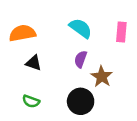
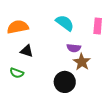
purple semicircle: (81, 59) -> (74, 48), moved, turned -104
green semicircle: (31, 101) -> (17, 73), moved

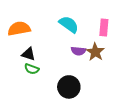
brown star: (82, 62) -> (95, 52), moved
green semicircle: (17, 73) -> (32, 69), moved

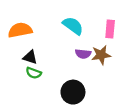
brown star: (95, 52) -> (101, 55), turned 30

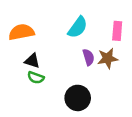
cyan semicircle: (73, 26) -> (78, 27), turned 90
purple semicircle: (83, 54) -> (88, 57), turned -112

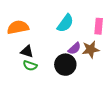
purple semicircle: (88, 57) -> (74, 48), turned 64
black circle: (78, 98) -> (65, 65), moved

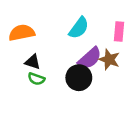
purple semicircle: (74, 48) -> (90, 58), size x1.5
brown star: (91, 49) -> (109, 59), turned 30

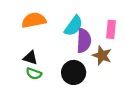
orange semicircle: (22, 33) -> (34, 20), moved
purple semicircle: (90, 58) -> (84, 41), moved, turned -45

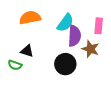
green semicircle: (34, 74) -> (15, 65), moved

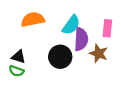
black triangle: (27, 51) -> (19, 57), moved
black circle: (65, 64) -> (60, 57), moved

